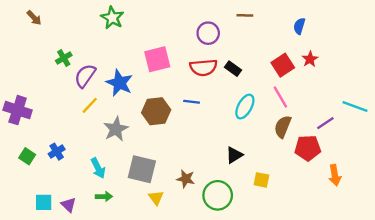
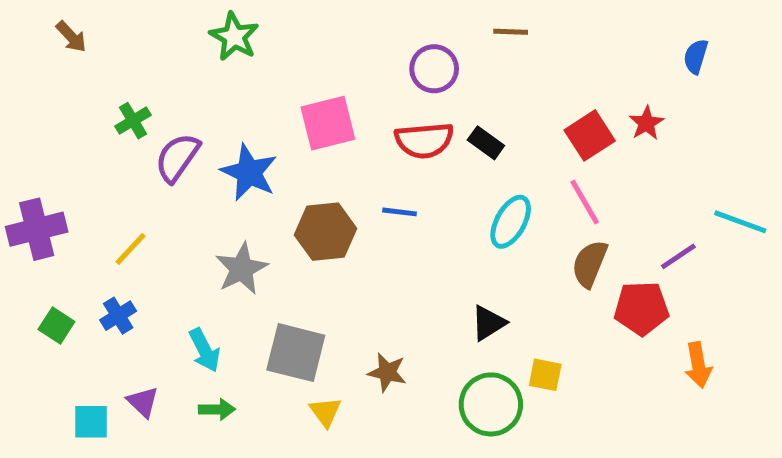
blue semicircle: (299, 26) -> (696, 56), moved
yellow line: (90, 105) -> (130, 249), moved
purple cross: (18, 110) -> (37, 229), turned -32
green circle: (218, 195) -> (491, 404), moved
purple triangle: (68, 205) -> (143, 402), moved

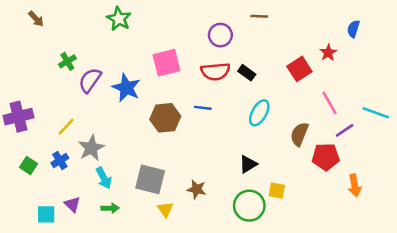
red star: (646, 123) -> (328, 53), moved
pink line: (585, 202) -> (329, 103), moved
gray star: (242, 269) -> (91, 148), moved

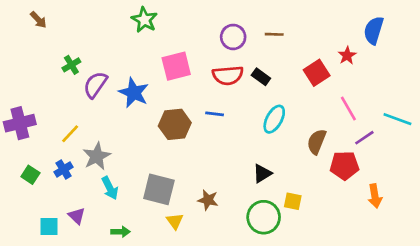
brown line: (259, 16) -> (274, 34), moved
green star: (119, 19) -> (144, 20), moved
blue semicircle: (353, 29) -> (374, 30), size x1.5
green arrow: (110, 208) -> (121, 232), moved

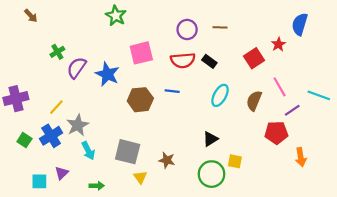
brown semicircle: (317, 142) -> (254, 101), moved
blue cross: (64, 169) -> (51, 136), size x1.5
purple triangle: (77, 216) -> (62, 173), turned 32

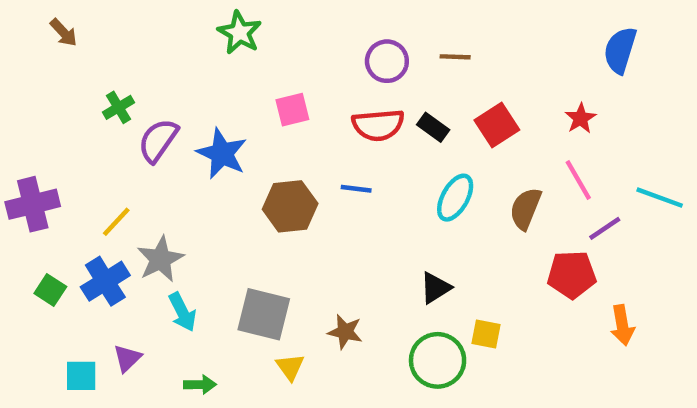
red star: (278, 44) -> (581, 118), moved
pink square: (141, 53) -> (292, 110), size x0.7
red square: (254, 58) -> (497, 125), moved

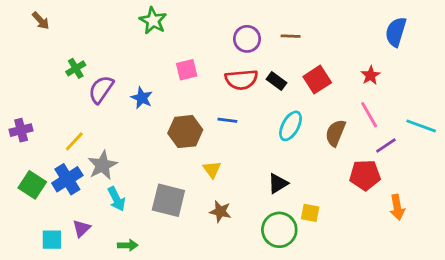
blue star: (222, 154) -> (142, 98), size x0.7
purple cross: (33, 204) -> (21, 130), size x0.7
green square: (50, 290) -> (32, 185), size x1.4
yellow triangle: (290, 367) -> (212, 169), moved

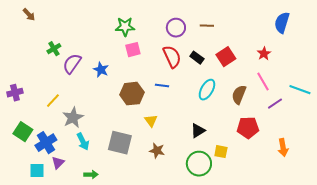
green star: (153, 21) -> (125, 27), moved, turned -30
red semicircle: (241, 80) -> (172, 57), turned -110
red pentagon: (365, 175) -> (248, 128), moved
blue cross: (67, 179) -> (46, 143), moved

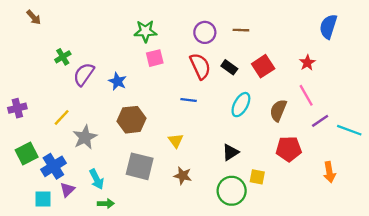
cyan line: (300, 90) -> (349, 130), moved
brown hexagon: (132, 94) -> (131, 120), moved
green square: (23, 132) -> (27, 154), turned 30
cyan arrow: (83, 142) -> (97, 179), moved

